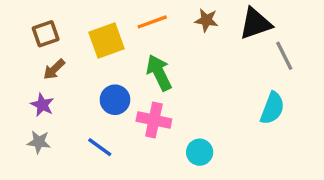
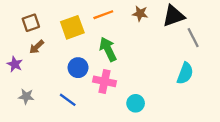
purple star: (42, 105) -> (15, 64), moved

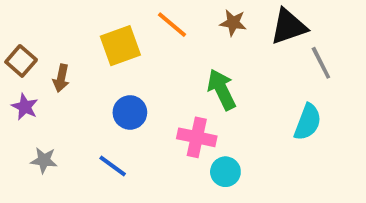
orange line: (103, 15) -> (172, 25), turned 60
brown square: (31, 23) -> (21, 61), moved, turned -30
brown arrow: (37, 47) -> (61, 78), turned -35
green arrow: (108, 49) -> (222, 90), moved
pink cross: (104, 81) -> (197, 137), moved

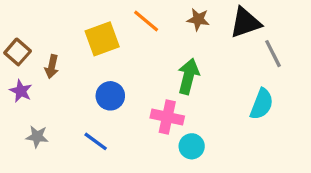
green arrow: (222, 90) -> (188, 76), turned 40

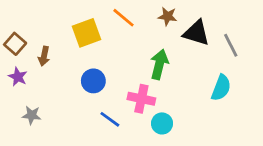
black triangle: (245, 23) -> (196, 33), moved, turned 36
blue line: (96, 141) -> (110, 119), moved

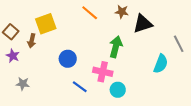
yellow square: (86, 33) -> (46, 24), moved
black triangle: (196, 33) -> (143, 24), turned -35
gray line: (231, 45) -> (179, 44), moved

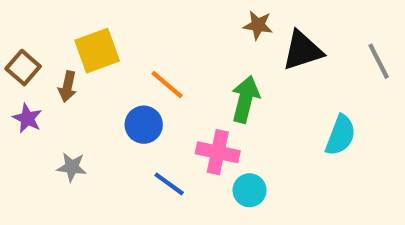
orange line: (90, 13) -> (167, 84), moved
gray line: (179, 44) -> (379, 61), moved
gray star: (23, 84) -> (72, 167), moved

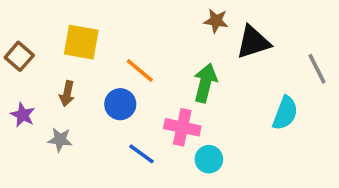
yellow square: (97, 51) -> (81, 42), turned 30
gray line: (379, 61) -> (317, 69), moved
brown arrow: (68, 87) -> (67, 94), moved
purple star: (27, 118) -> (23, 115), moved

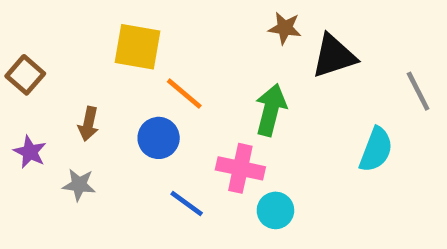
yellow square: (81, 42) -> (138, 47), moved

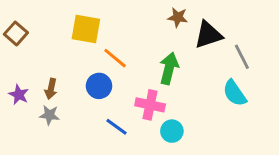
brown square: (25, 75) -> (16, 33), moved
gray line: (418, 91) -> (242, 57), moved
brown arrow: (88, 124) -> (51, 89), moved
cyan semicircle: (376, 150) -> (235, 93), turned 124

